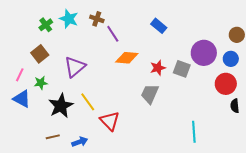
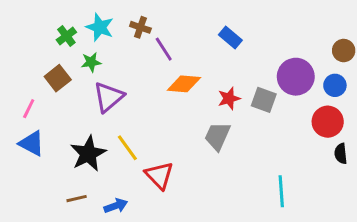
green star: (41, 83) -> (91, 62), moved

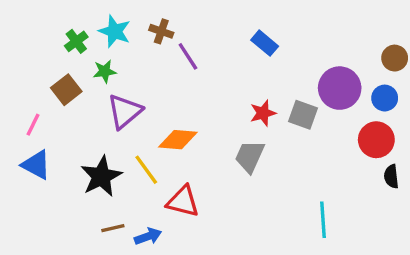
orange diamond: (184, 84) -> (178, 140), moved
red triangle: (159, 175) -> (183, 201), turned -32
brown line: (77, 199) -> (113, 228), moved
blue arrow: (116, 206) -> (148, 236), moved

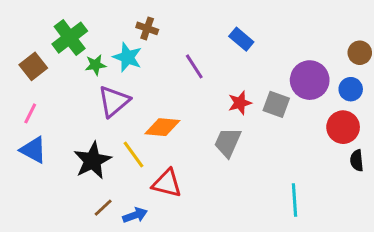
cyan star: (115, 31) -> (127, 57), moved
green cross: (76, 41) -> (70, 38), size x1.6
purple line: (188, 56) -> (194, 66), moved
brown square: (66, 90) -> (33, 66), moved
brown line: (113, 228) -> (103, 208), turned -30

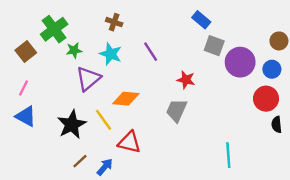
blue rectangle: (241, 39) -> (201, 20), moved
cyan star: (127, 57) -> (111, 54), moved
red star: (240, 103) -> (186, 80), turned 30
gray square: (276, 104) -> (214, 46), moved
blue arrow: (135, 215) -> (105, 167), turned -30

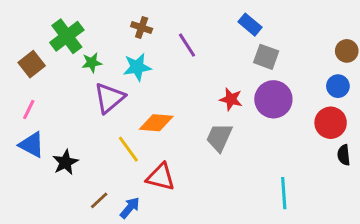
purple line: (151, 52) -> (187, 45), moved
cyan star: (111, 54) -> (137, 67), turned -30
purple circle: (240, 62) -> (273, 99), moved
black star: (72, 125) -> (65, 162), moved, size x0.7

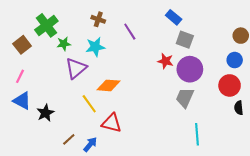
red star: (231, 99) -> (165, 61), moved
gray trapezoid: (219, 137) -> (185, 98), moved

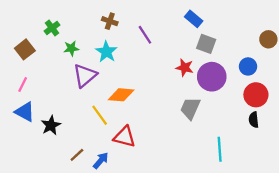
green cross: (46, 25) -> (52, 28), size x0.6
cyan star: (95, 47) -> (106, 52), turned -30
blue circle: (235, 60) -> (248, 66), moved
gray trapezoid: (185, 98) -> (190, 108), moved
black semicircle: (239, 108) -> (254, 120), moved

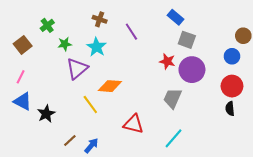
blue circle: (248, 66) -> (232, 56), moved
red triangle: (125, 137) -> (133, 124), moved
cyan line: (220, 149) -> (173, 138), moved, turned 45

